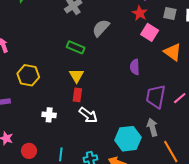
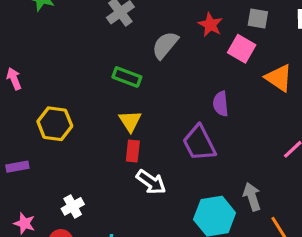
red star: (140, 13) -> (210, 25), moved
gray square: (170, 14) -> (258, 18), moved
purple trapezoid: (156, 96) -> (199, 143), moved, turned -35
white cross: (49, 115) -> (73, 206), moved, turned -32

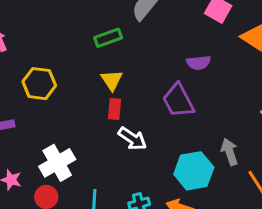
green rectangle: (127, 77) -> (108, 38), turned -40
purple semicircle: (221, 104) -> (199, 63), turned -90
white cross: (73, 206) -> (57, 163), size x1.6

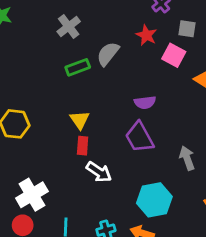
green rectangle: (108, 38) -> (78, 67), moved
purple semicircle: (199, 63) -> (145, 102), moved
gray arrow: (230, 152) -> (187, 158), moved

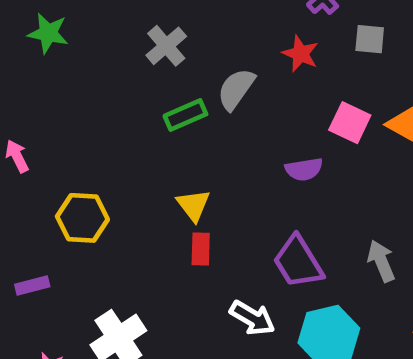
pink square: (174, 55) -> (350, 123), moved
purple trapezoid: (139, 137) -> (298, 262), moved
white arrow: (99, 172) -> (252, 318), moved

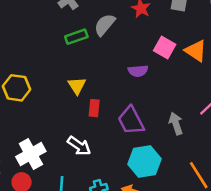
red rectangle: (201, 249) -> (94, 108), moved
white arrow: (252, 318) -> (79, 146), moved

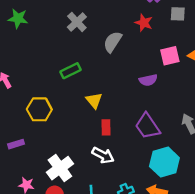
green rectangle: (76, 37) -> (70, 71), moved
pink square: (165, 48) -> (170, 56), turned -36
red rectangle: (94, 108) -> (106, 127), moved

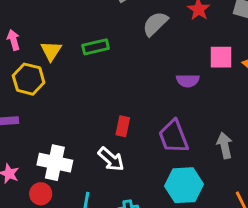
yellow triangle: (94, 100) -> (51, 51), moved
yellow hexagon: (39, 109) -> (29, 79), moved
white cross: (60, 168) -> (55, 163), turned 35

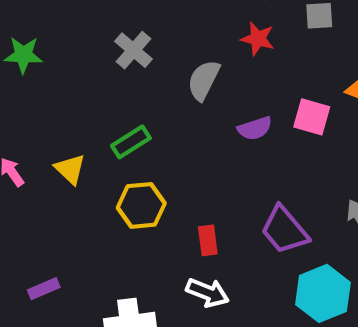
pink square: (221, 57) -> (312, 117), moved, turned 35
yellow hexagon: (29, 79) -> (141, 205), moved
purple semicircle: (188, 81) -> (255, 128), moved

